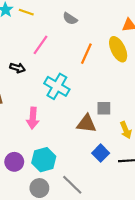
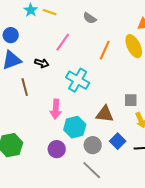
gray square: (104, 108) -> (131, 100), moved
cyan hexagon: (44, 160) -> (75, 127), moved
purple circle: (14, 162) -> (57, 149), moved
gray circle: (39, 188) -> (93, 145), moved

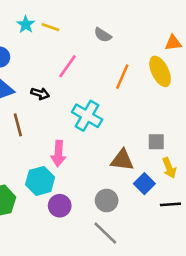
cyan hexagon: (75, 127) -> (40, 181), moved
blue square: (118, 141) -> (144, 184), moved

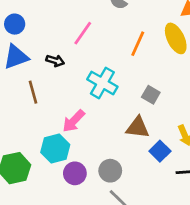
gray square: (156, 142) -> (151, 95), moved, turned 30
pink arrow: (58, 154) -> (74, 121), turned 40
gray circle: (107, 200) -> (110, 171), moved

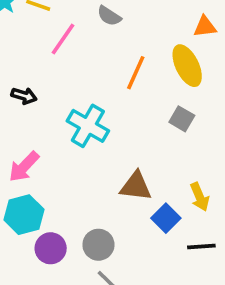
pink line: (83, 33) -> (63, 39), moved
gray square: (151, 95) -> (182, 119), moved
pink arrow: (74, 121) -> (24, 167), moved

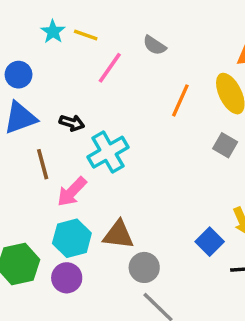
cyan cross: (88, 126) -> (108, 152), moved, turned 30
brown triangle: (136, 186) -> (118, 235), moved
purple circle: (51, 248) -> (67, 278), moved

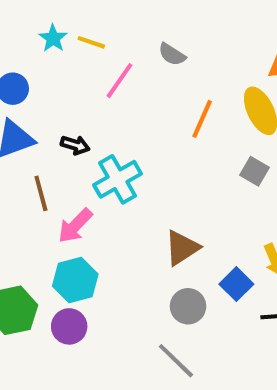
brown triangle: (118, 235) -> (182, 248), moved, turned -40
gray circle: (144, 267) -> (188, 306), moved

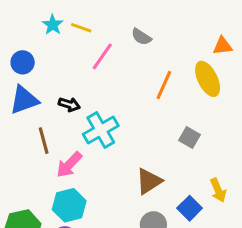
gray square: (255, 171) -> (190, 138), moved

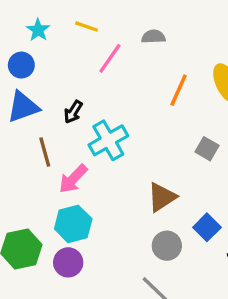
cyan star: (53, 25) -> (38, 30), moved
gray semicircle: (141, 37) -> (153, 37), turned 145
black arrow: (69, 104) -> (73, 112), turned 105

